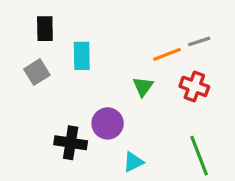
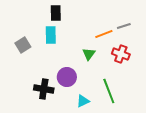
black rectangle: (45, 29) -> (56, 13), moved
green line: (199, 156) -> (109, 91), moved

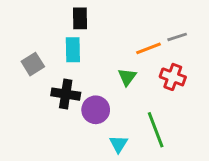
black cross: (44, 89) -> (66, 94), moved
cyan triangle: (83, 101) -> (119, 144), turned -32

